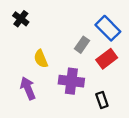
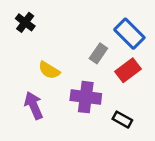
yellow semicircle: (41, 59) -> (49, 70), turned -36
black rectangle: (102, 100) -> (122, 120), turned -42

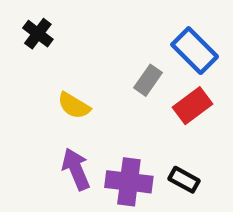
purple cross: (86, 97) -> (129, 182), moved
purple arrow: (34, 105) -> (76, 169), moved

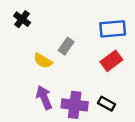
blue rectangle: (195, 51) -> (113, 29), turned -50
gray rectangle: (148, 80) -> (66, 46), moved

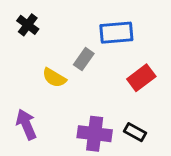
blue rectangle: (113, 29) -> (116, 33), moved
purple arrow: (44, 98) -> (26, 124), moved

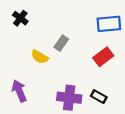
blue rectangle: (116, 33) -> (109, 24), moved

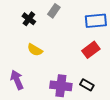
black cross: (20, 18) -> (29, 19), moved
gray rectangle: (61, 43) -> (54, 11), moved

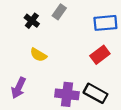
purple arrow: (17, 80) -> (19, 88), turned -132
black rectangle: (87, 85) -> (96, 93), size x1.5

